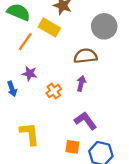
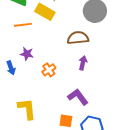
orange line: (25, 42) -> (23, 25), turned 48
purple arrow: (81, 83) -> (83, 63), moved

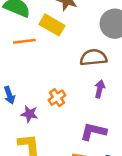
purple star: (27, 54) -> (29, 114), moved
purple L-shape: (78, 97) -> (93, 132), turned -40

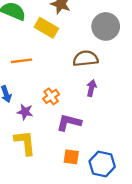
orange line: (24, 41) -> (21, 61), moved
purple L-shape: (93, 132) -> (69, 122), moved

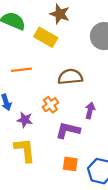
brown semicircle: (86, 58) -> (70, 77), moved
purple arrow: (91, 88) -> (90, 111), moved

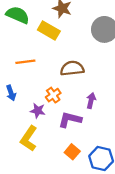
purple star: (25, 120) -> (38, 111), moved
yellow L-shape: (25, 150) -> (29, 138), turned -140
orange square: (70, 164) -> (72, 152), turned 32

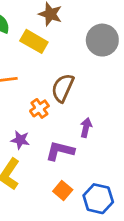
brown semicircle: (72, 68) -> (63, 88), turned -60
orange cross: (53, 95) -> (39, 108), moved

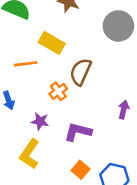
yellow rectangle: (34, 41) -> (52, 43), moved
purple arrow: (86, 128) -> (124, 110), moved

